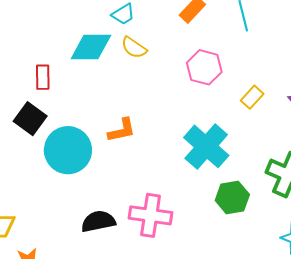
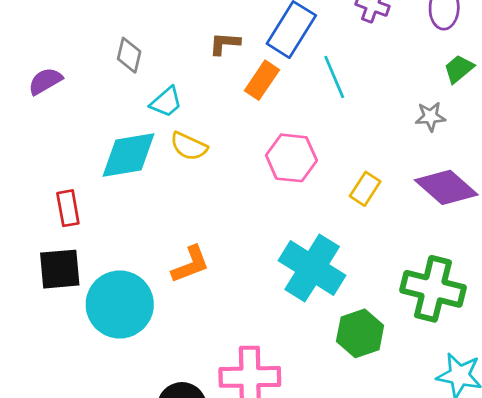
black square: (30, 119) -> (60, 269), turned -32

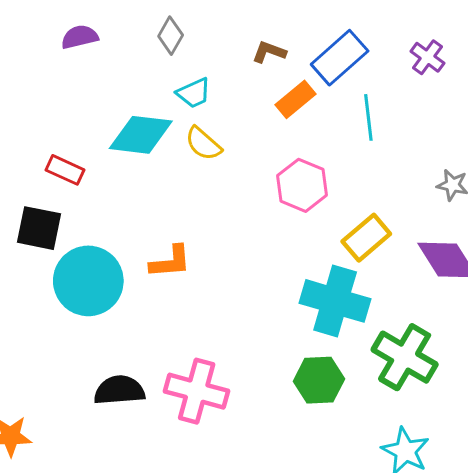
yellow rectangle: (365, 189) -> (366, 238), size x1.4
red rectangle: (68, 208) -> (65, 170), turned -72
cyan cross: (312, 268) -> (335, 301), moved, turned -32

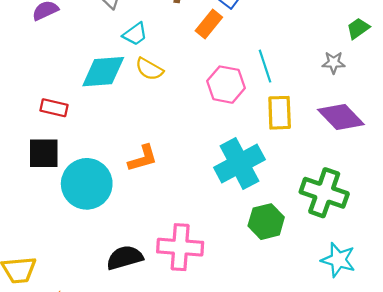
cyan line: (368, 117) -> (265, 66), moved
yellow rectangle: (366, 238) -> (280, 113), turned -40
cyan cross: (335, 301) -> (239, 163), moved, turned -33

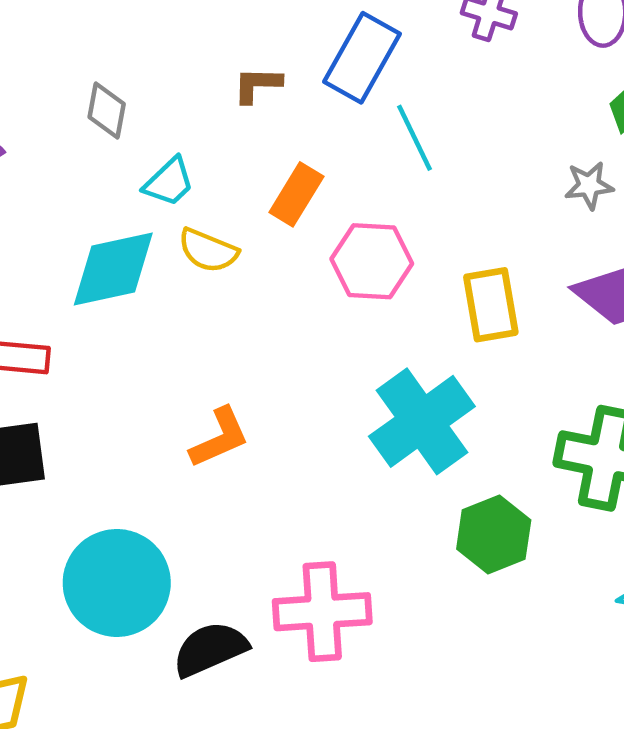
orange rectangle: (209, 24) -> (296, 194), moved
cyan line: (265, 66) -> (414, 138), moved
cyan circle: (87, 184) -> (117, 583), moved

